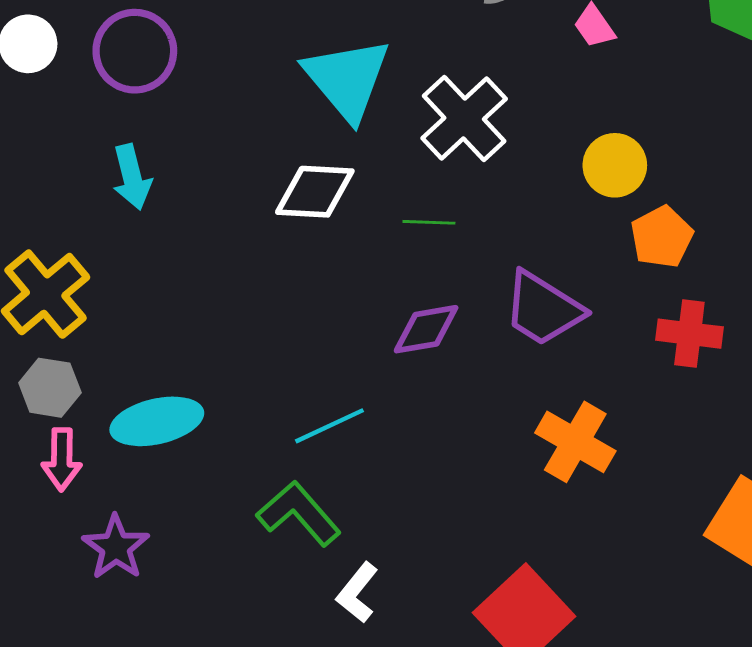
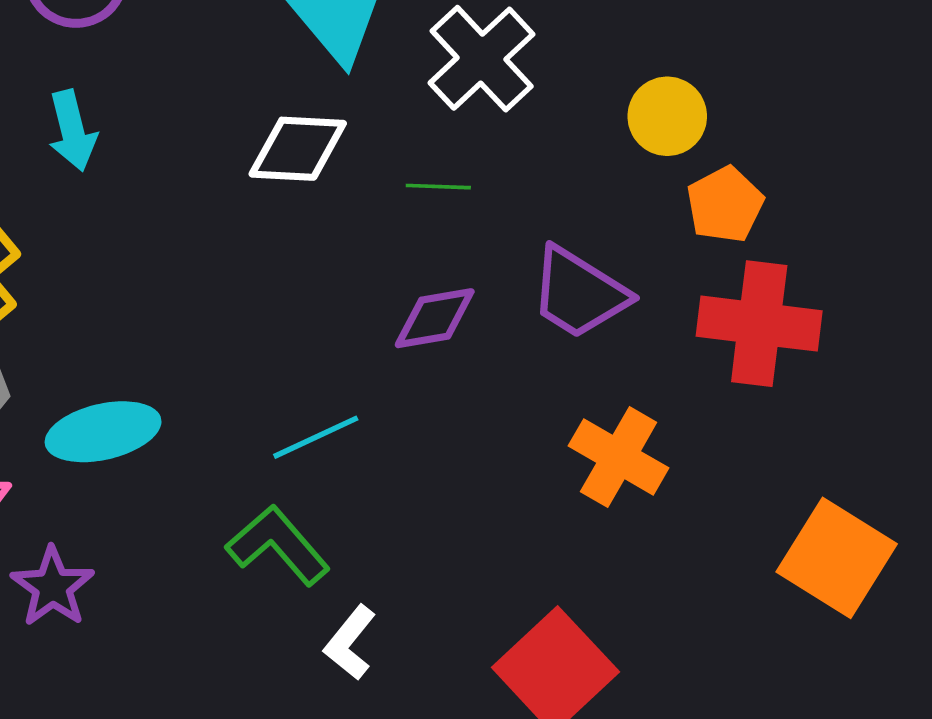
red cross: (689, 334) -> (759, 324), size x1.5

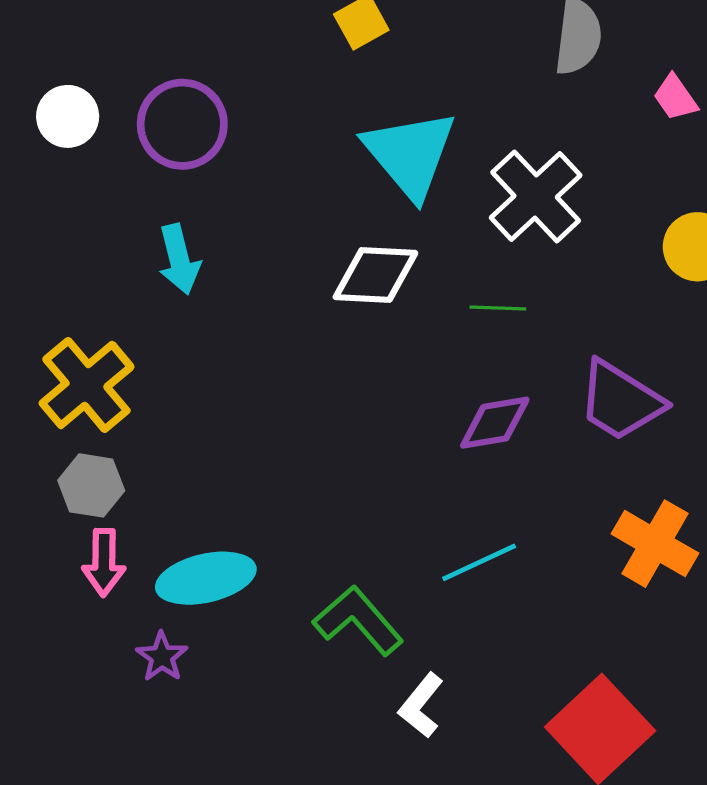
cyan ellipse: (103, 432) -> (206, 578), moved
cyan line: (316, 437) -> (479, 562), moved
purple star: (53, 587) -> (162, 657), size x0.7

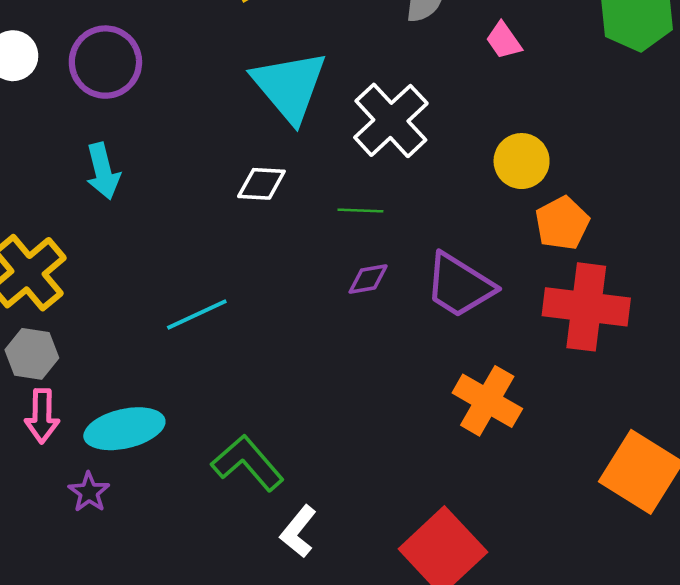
white diamond: (375, 275) -> (261, 184), size x0.7
purple diamond: (495, 423) -> (368, 279), moved, size x0.7
cyan line: (479, 562) -> (197, 315), moved

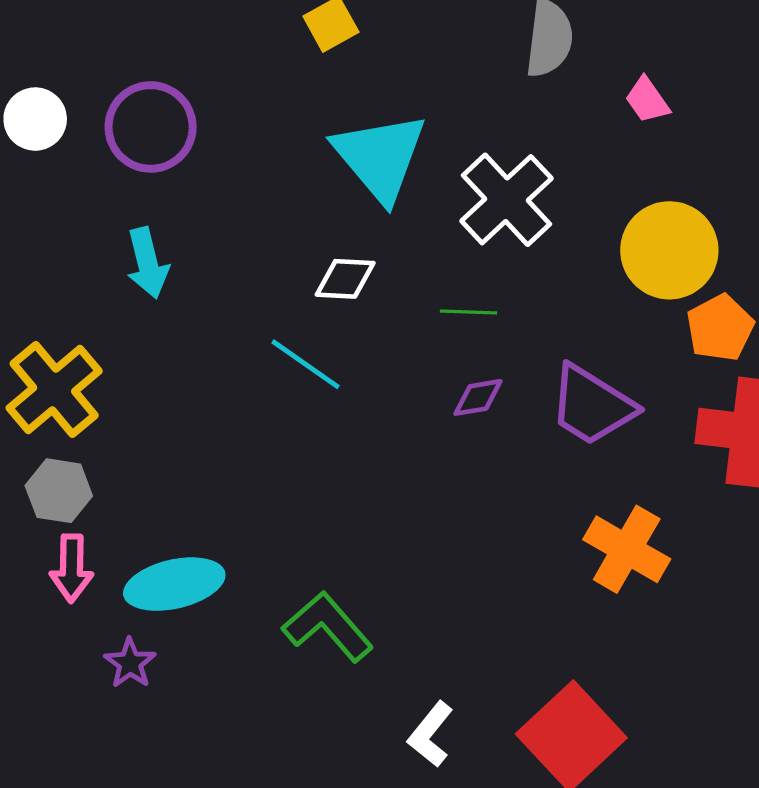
yellow circle: (522, 161) -> (669, 250), size x1.4
cyan line: (197, 315) -> (306, 364), moved, turned 60
white L-shape: (298, 531) -> (431, 734), moved

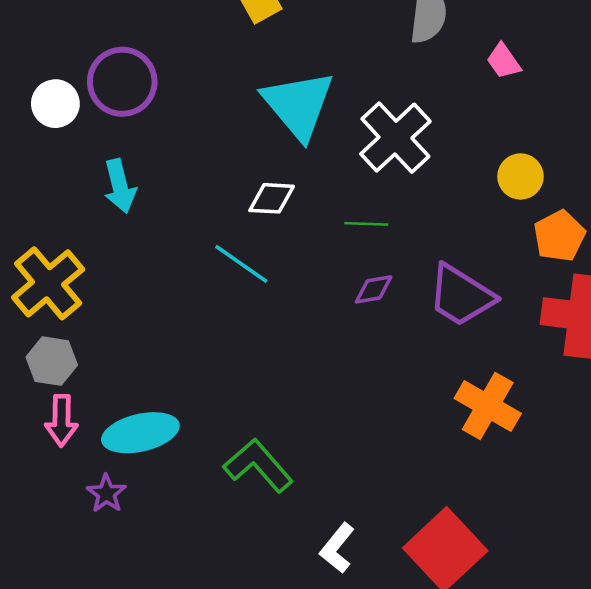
white circle: (35, 119) -> (55, 104), moved
yellow circle: (669, 250) -> (521, 176), size x0.6

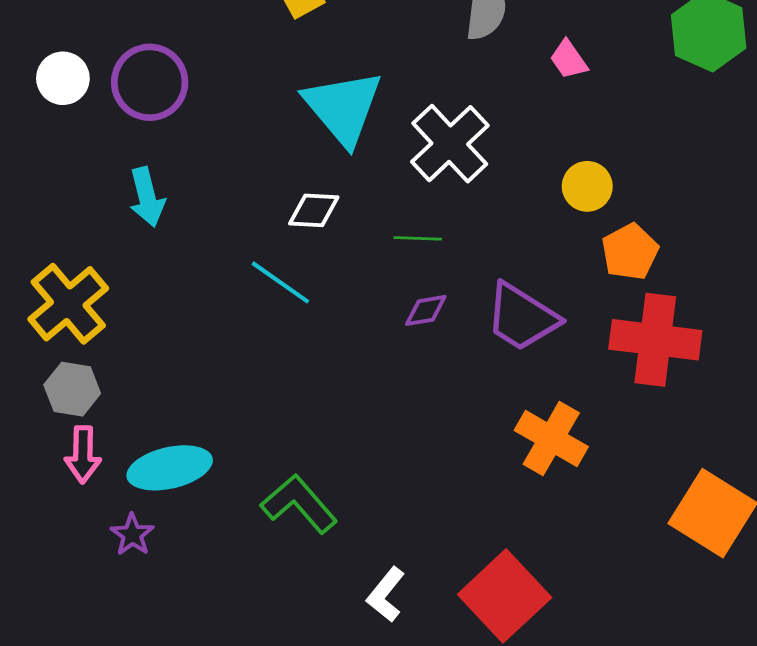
white circle: (55, 104) -> (63, 78), moved

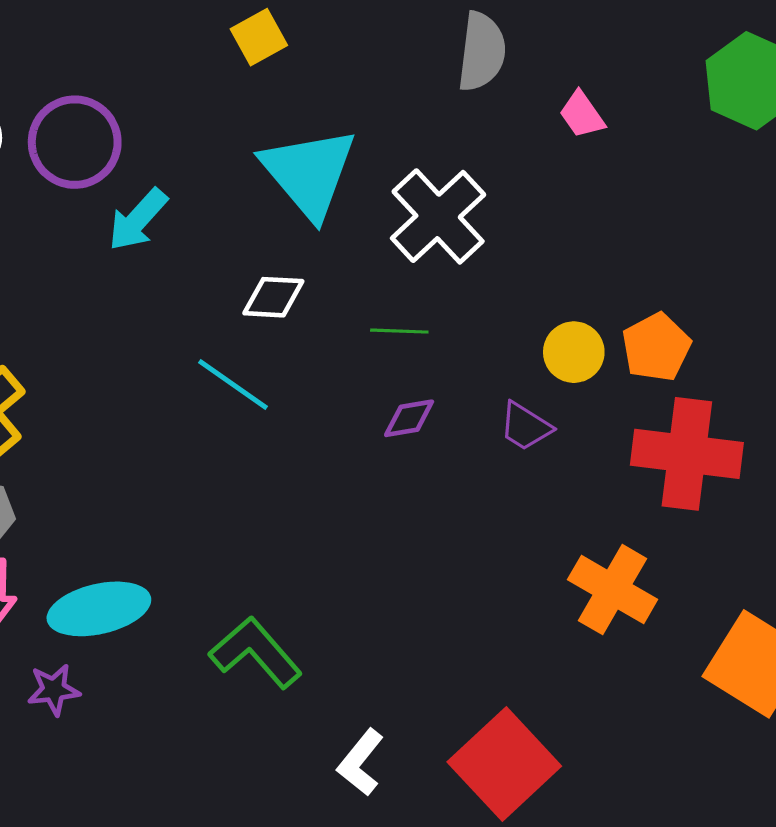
yellow circle: (587, 186) -> (574, 352), moved
cyan arrow: (147, 197) -> (138, 220), moved, turned 56
purple trapezoid: (522, 317) -> (525, 426), size x0.6
orange cross: (551, 439) -> (613, 590), moved
purple star: (132, 535) -> (54, 690), turned 30

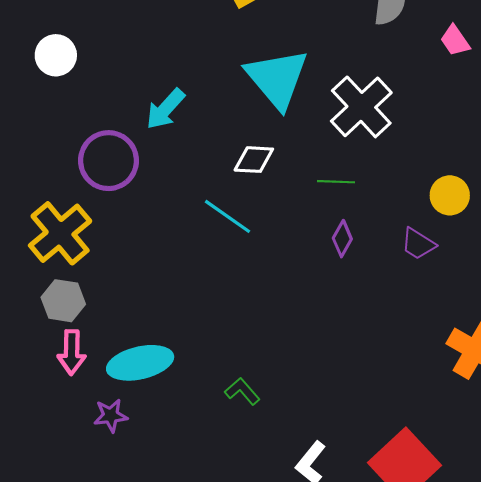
purple circle: (75, 142) -> (108, 161), moved
purple diamond: (409, 418) -> (342, 239), turned -51
green L-shape: (256, 653) -> (242, 391), size x0.6

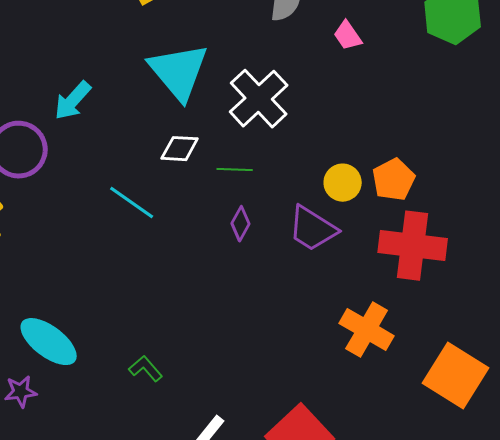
white diamond: (254, 160) -> (180, 149), moved
purple trapezoid: (418, 244) -> (313, 229), size x1.5
cyan ellipse: (140, 363) -> (49, 342), turned 50

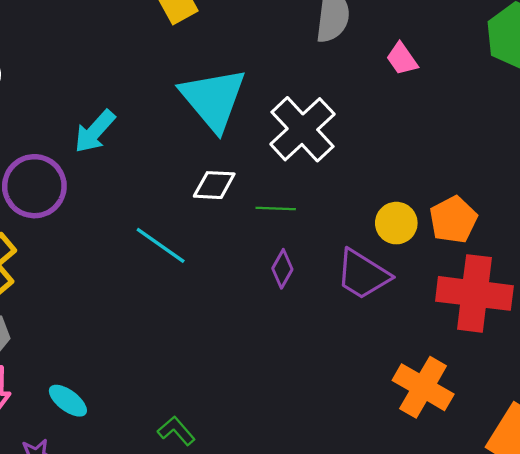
cyan ellipse: (49, 342) -> (68, 401), size x0.6

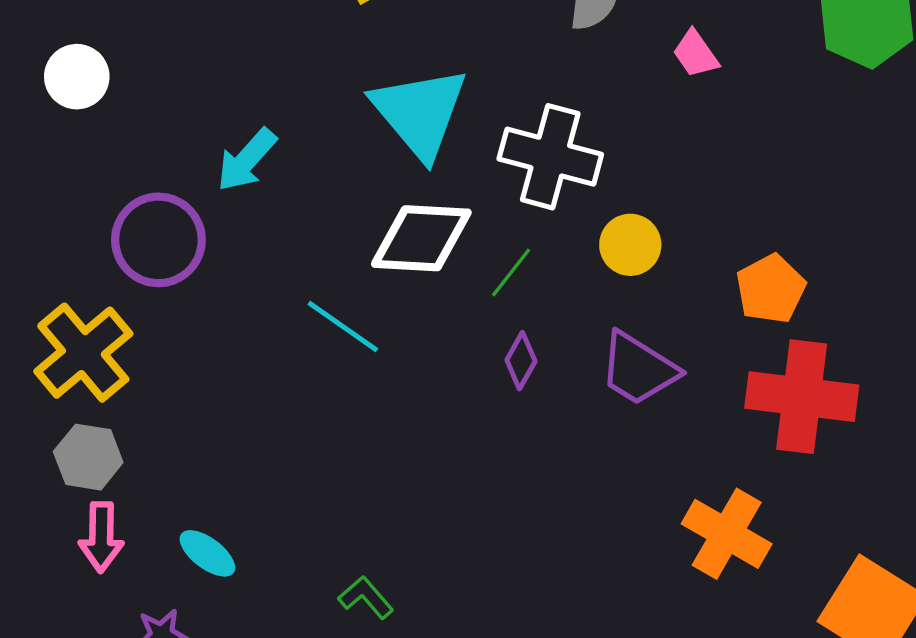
white cross: (302, 129) -> (550, 157), turned -32
white diamond: (214, 185) -> (421, 238), size x1.6
green line: (276, 209) -> (511, 273), turned -54
yellow circle: (396, 223) -> (630, 245), moved

